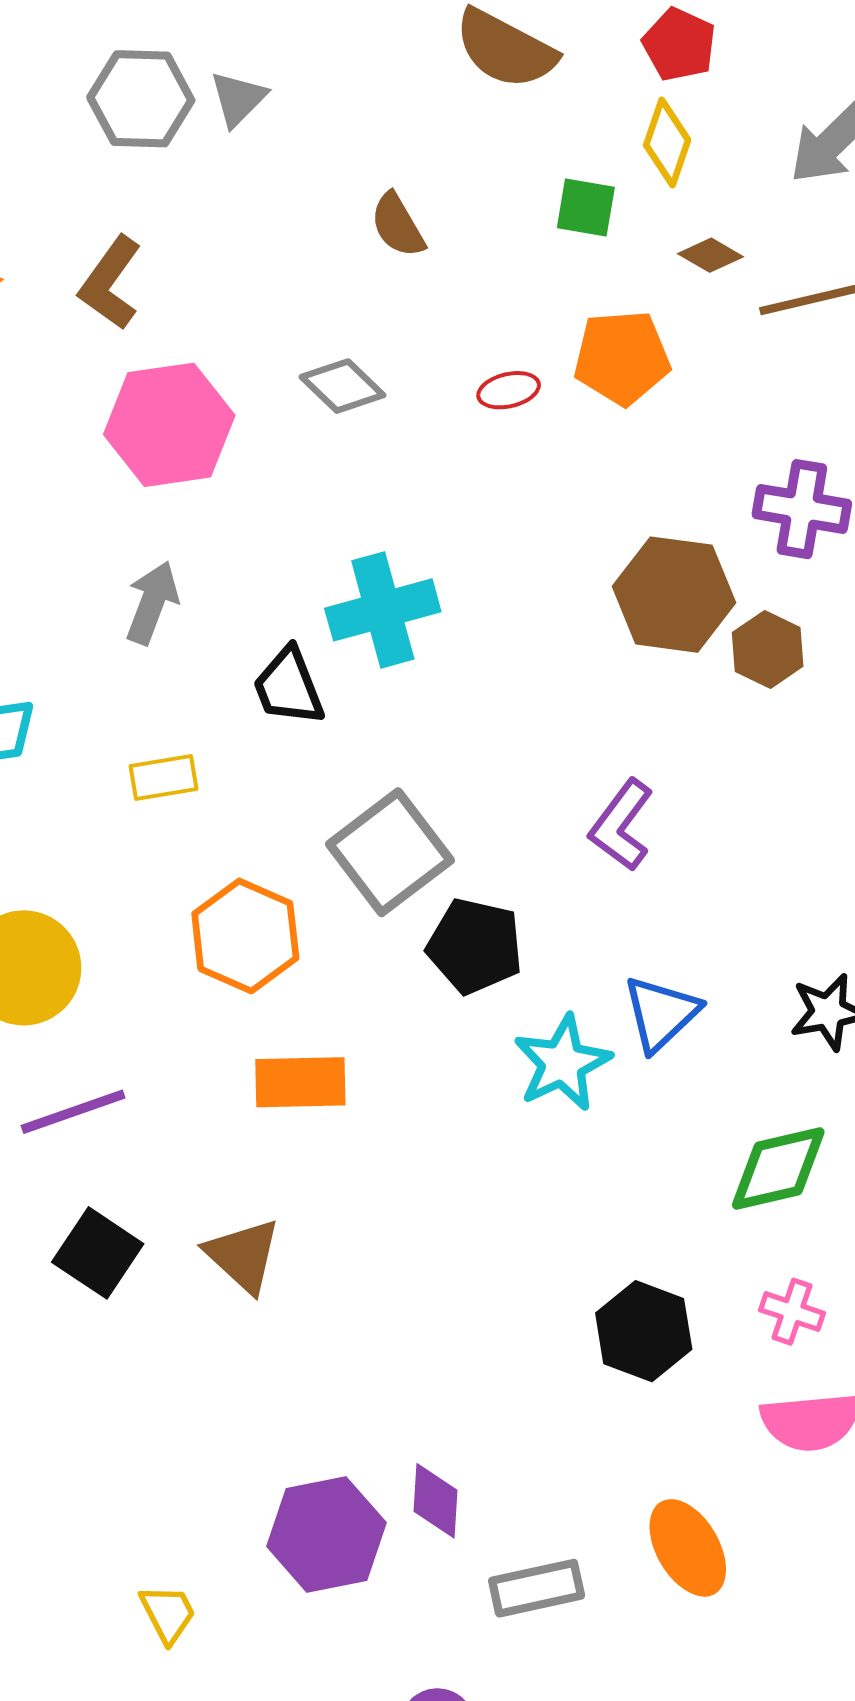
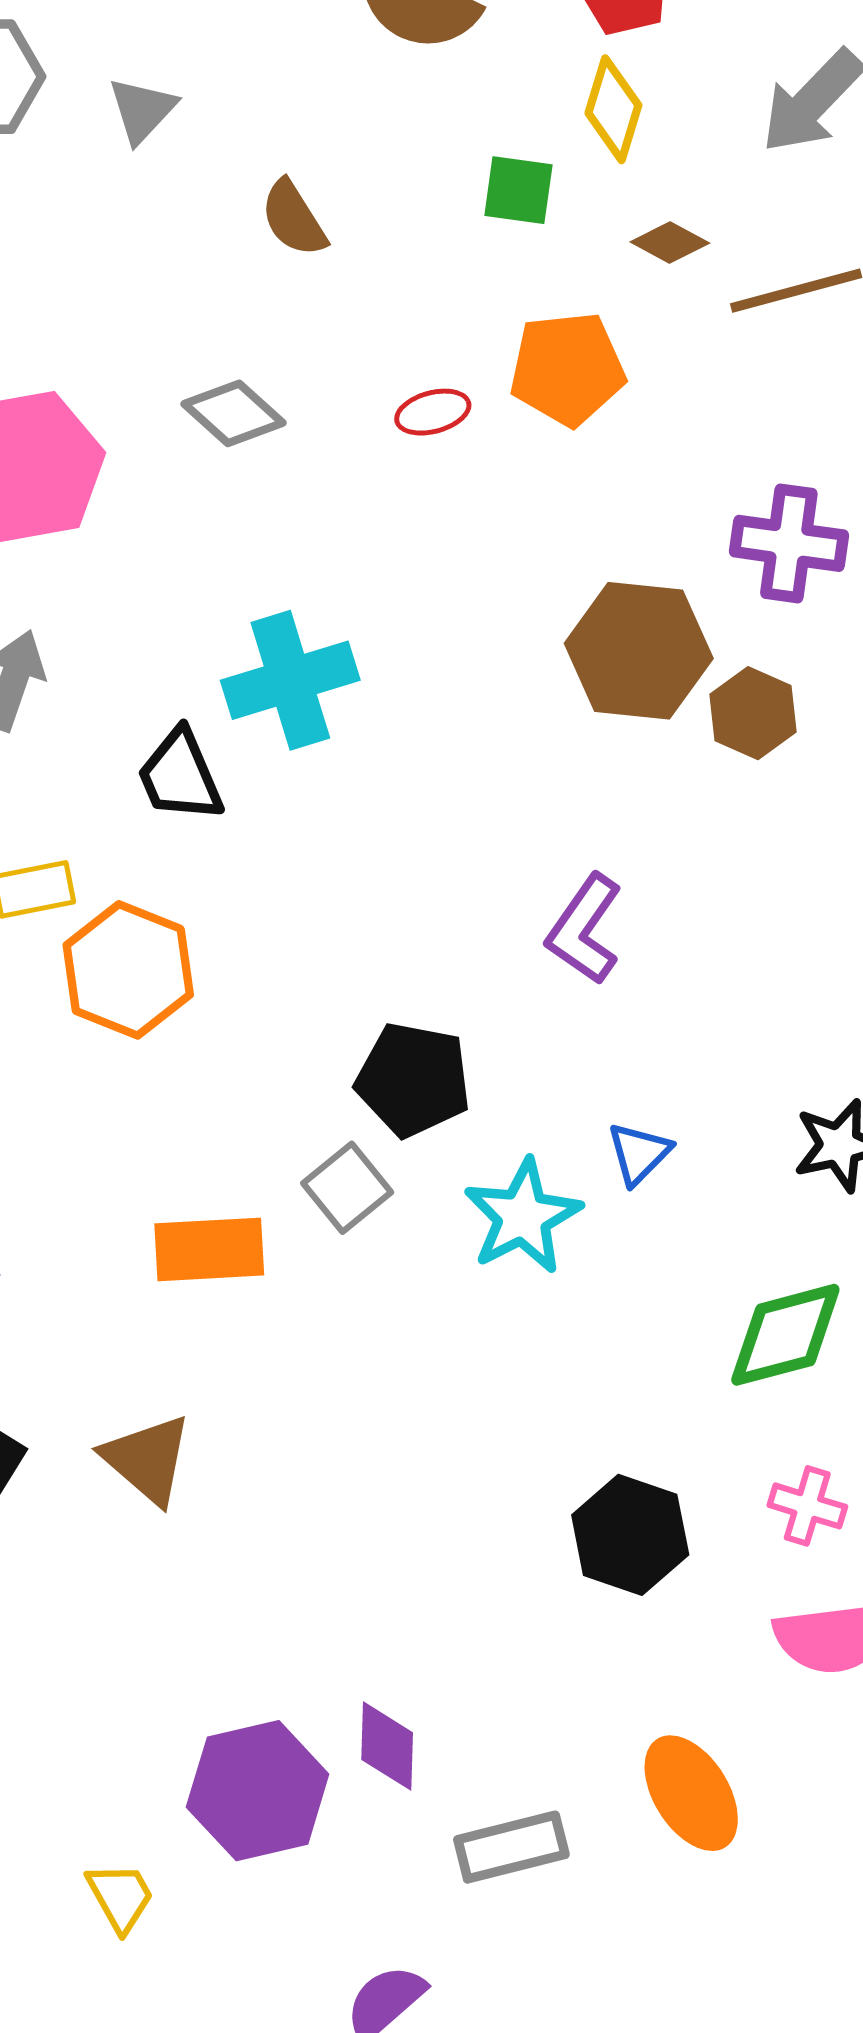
gray triangle: (238, 99) -> (142, 110), moved
gray square: (390, 852) -> (347, 1188), moved, size x0.6
orange hexagon: (245, 936) -> (128, 970), moved
blue triangle: (661, 1013) -> (639, 1153), size x0.7
yellow trapezoid: (168, 1614) -> (120, 1897), moved

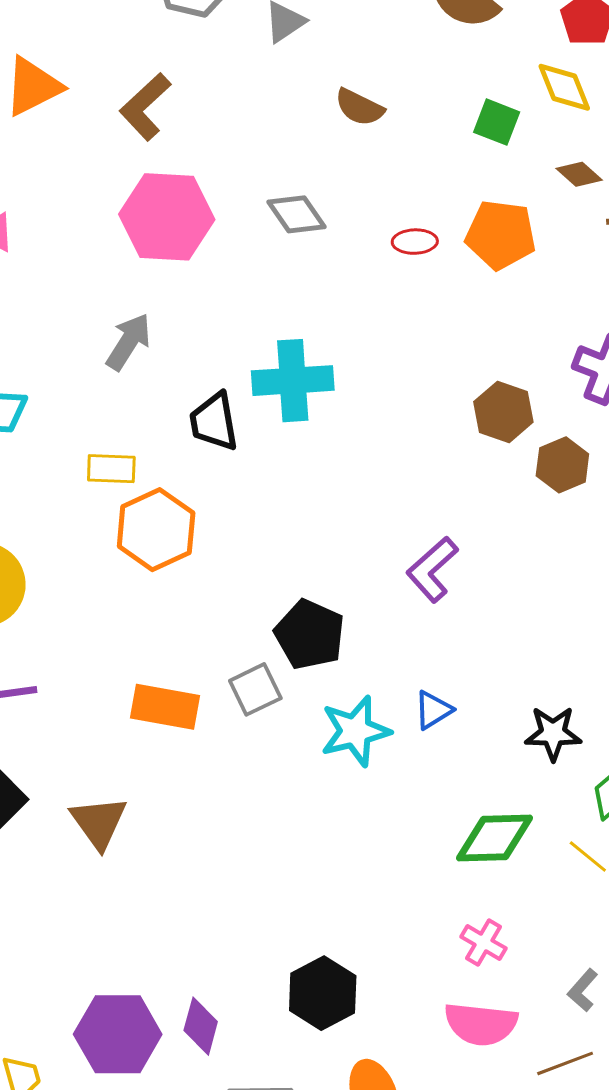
yellow diamond: (613, 109) -> (564, 87), turned -52
brown semicircle: (294, 218) -> (359, 107), turned -45
brown hexagon: (639, 651) -> (503, 412), size x0.7
black hexagon: (630, 1535) -> (323, 993), moved

